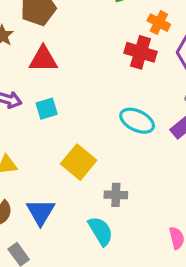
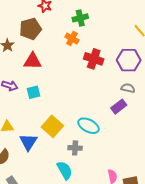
orange cross: (159, 23) -> (72, 38), moved
cyan ellipse: (137, 121) -> (88, 126), moved
blue triangle: (41, 212) -> (28, 142), moved

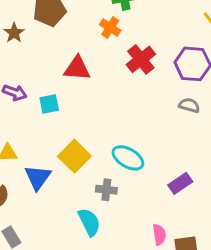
red cross: (94, 59) -> (141, 59), turned 30
red triangle: (32, 61) -> (77, 68), moved
purple rectangle: (119, 107) -> (180, 183), moved

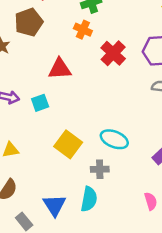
blue triangle: (38, 177) -> (54, 205), moved
cyan semicircle: (89, 222) -> (89, 199), turned 45

